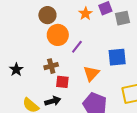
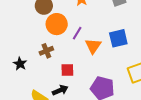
brown cross: (51, 66) -> (46, 51), moved
orange triangle: (91, 73) -> (93, 46), moved

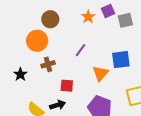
orange circle: (57, 24) -> (37, 41), moved
orange triangle: (93, 46) -> (100, 73), moved

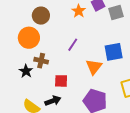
brown cross: (48, 64) -> (41, 61), turned 32
black star: (20, 74) -> (26, 71), moved

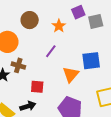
orange star: (79, 11) -> (59, 26), moved
brown circle: (41, 16) -> (30, 20), moved

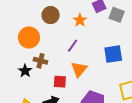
gray square: (96, 21) -> (117, 15), turned 35
orange triangle: (71, 74) -> (79, 69), moved

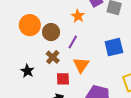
brown circle: (51, 15) -> (51, 32), moved
orange circle: (29, 37) -> (30, 25), moved
brown cross: (40, 61) -> (53, 57), moved, turned 32

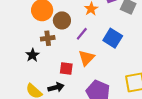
blue square: (114, 47) -> (113, 38), moved, turned 36
brown cross: (53, 57) -> (48, 38), moved, turned 32

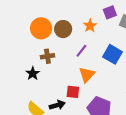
brown circle: (62, 20) -> (63, 29), moved
red square: (66, 69) -> (73, 92), moved

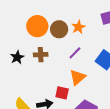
orange star: (90, 26) -> (78, 27), moved
black star: (33, 73) -> (17, 57), moved

